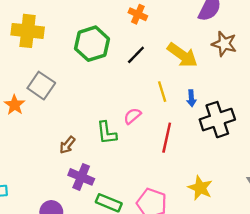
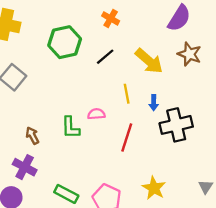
pink semicircle: (132, 116) -> (96, 114), turned 30
brown arrow: (67, 145) -> (32, 136), turned 108
purple cross: (81, 177) -> (25, 167), moved

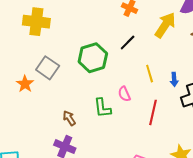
green hexagon: (65, 42) -> (93, 58), moved
yellow arrow: (149, 61) -> (165, 25), moved, turned -92
pink semicircle: (96, 114) -> (124, 94), turned -105

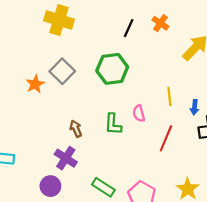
black line: (128, 42) -> (129, 28), moved, turned -30

